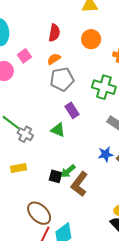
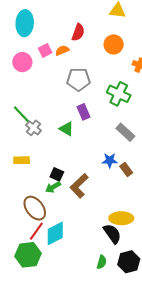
orange semicircle: (54, 59) -> (62, 50), moved
green arrow: (68, 171) -> (53, 187), moved

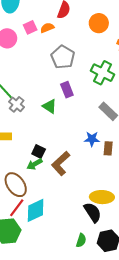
gray pentagon: (78, 79) -> (63, 57), turned 30
brown rectangle: (126, 169) -> (108, 148), turned 40

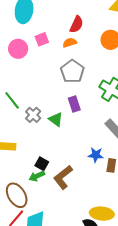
orange semicircle: (47, 28) -> (70, 43), moved
gray cross: (17, 104) -> (33, 115), moved

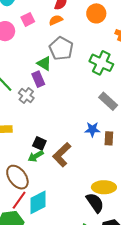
purple rectangle: (74, 104) -> (38, 79), moved
green triangle: (56, 119) -> (44, 63), moved

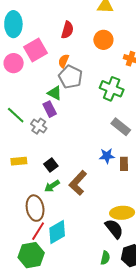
pink square: (28, 19) -> (35, 50), size x1.6
orange semicircle: (56, 20) -> (64, 61), moved, turned -40
black square: (39, 143) -> (51, 165), moved, turned 32
brown ellipse: (17, 177) -> (35, 208), turned 30

